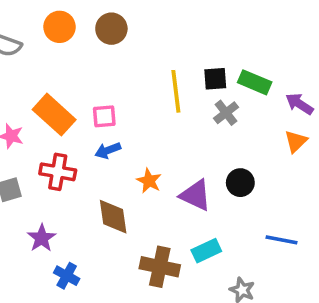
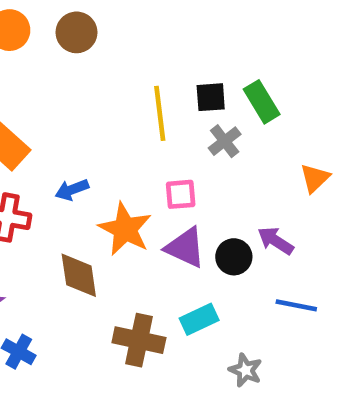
green rectangle: (255, 82) -> (262, 102), turned 36
purple arrow: (299, 104) -> (275, 241), moved
pink square: (104, 116) -> (181, 194), moved
orange star: (149, 181) -> (125, 229), size x1.6
black circle: (240, 183) -> (234, 257), moved

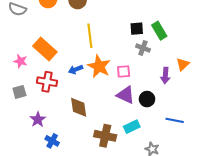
yellow line: (160, 113) -> (90, 36), moved
gray cross: (225, 141) -> (143, 48), turned -32
orange star: (125, 229) -> (99, 66), moved
purple arrow: (275, 241) -> (165, 76), moved, turned -119

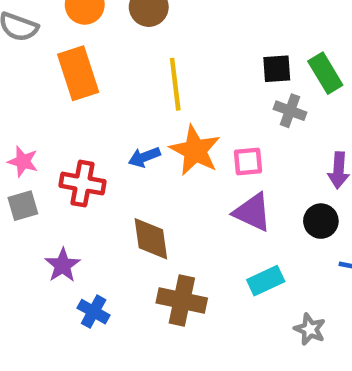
orange rectangle: (45, 49) -> (78, 73), moved, turned 30
pink star: (20, 61) -> (23, 161), moved
black circle: (147, 99) -> (321, 221), moved
brown cross: (105, 136) -> (182, 301), moved

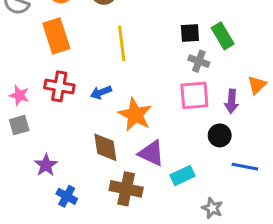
orange star: (195, 150) -> (135, 115), moved
pink square: (248, 161) -> (194, 95), moved, size x1.5
red cross: (82, 184) -> (59, 86), moved
purple triangle: (252, 212) -> (151, 153), moved

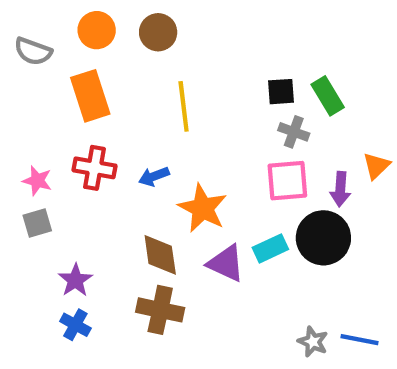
black circle: (220, 135) -> (323, 238), size x1.6
blue line: (245, 167) -> (359, 340), moved
cyan rectangle: (183, 176) -> (270, 248), moved
brown cross: (126, 189) -> (160, 310), moved
blue cross: (67, 196) -> (75, 325), moved

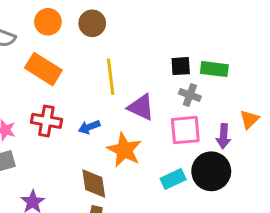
orange rectangle: (90, 96) -> (43, 69), turned -40
green rectangle: (328, 96) -> (214, 69), turned -52
purple triangle: (226, 263) -> (141, 107), moved

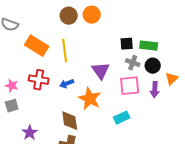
orange circle: (48, 22) -> (92, 15), moved
yellow line: (111, 77) -> (65, 51), moved
purple triangle: (141, 107) -> (101, 71), turned 30
black circle: (211, 171) -> (153, 66), moved, size x0.6

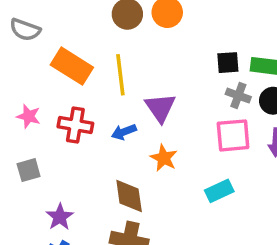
purple triangle: (101, 71) -> (160, 108), moved
pink star: (12, 86) -> (29, 116), moved
orange star: (90, 99) -> (164, 158), size x0.7

